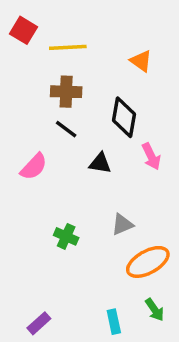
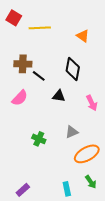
brown cross: (66, 92) -> (23, 64), moved
pink arrow: (151, 156) -> (92, 103), moved

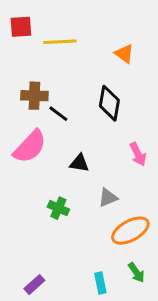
red square: (14, 18) -> (21, 27), turned -35
black triangle: (59, 96) -> (79, 163), moved
pink semicircle: (20, 98) -> (30, 147), size x1.4

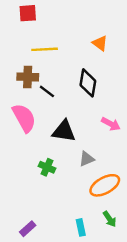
red square: (21, 27) -> (28, 13), moved
yellow line: (60, 42) -> (45, 49), moved
pink semicircle: (30, 147) -> (24, 118), turned -72
pink arrow: (138, 154) -> (111, 124), turned -36
black triangle: (79, 163) -> (64, 131), size x1.5

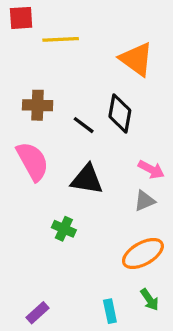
red square: (28, 13) -> (21, 18), moved
orange triangle: (100, 43) -> (136, 59), size x1.6
yellow line: (45, 49) -> (61, 39), moved
black line: (47, 91) -> (84, 125), moved
gray triangle: (87, 159) -> (145, 201), moved

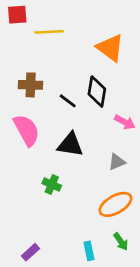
pink arrow: (151, 169) -> (125, 122), moved

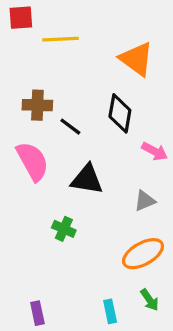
black line: (68, 101) -> (70, 127), moved
purple rectangle: (31, 252) -> (37, 313), turned -60

